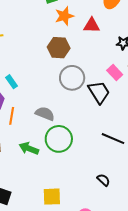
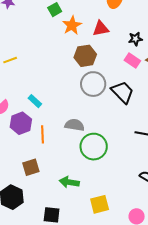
brown hexagon: (59, 48) -> (85, 56), moved
pink rectangle: (115, 72) -> (132, 60), moved
green arrow: (29, 148) -> (69, 182), moved

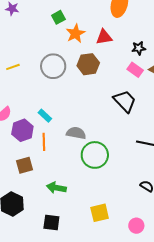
gray circle: (93, 84) -> (53, 66), moved
cyan rectangle: (35, 101) -> (45, 116), moved
brown square: (31, 167) -> (25, 165), moved
green arrow: (69, 182) -> (56, 188), moved

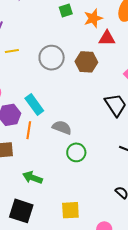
orange star: (75, 33) -> (93, 18), moved
cyan rectangle: (45, 116) -> (34, 105), size x1.5
green circle: (95, 155) -> (76, 152), size x0.7
black square: (51, 223) -> (21, 211), size x1.4

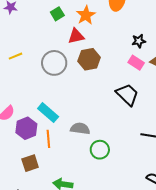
red triangle: (107, 38) -> (76, 36), moved
yellow line: (12, 51) -> (16, 56), moved

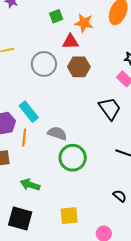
orange star: (86, 15) -> (84, 23), turned 30
green circle: (100, 150) -> (73, 158), size x1.4

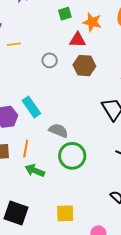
gray circle: (44, 64) -> (50, 60), size x0.6
orange line: (24, 138) -> (26, 149), moved
green arrow: (30, 185) -> (35, 171), moved

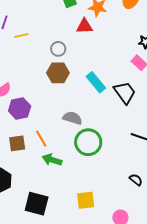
brown hexagon: (84, 66) -> (58, 73), moved
cyan rectangle: (31, 107) -> (96, 82), moved
orange line: (26, 149) -> (41, 139), turned -36

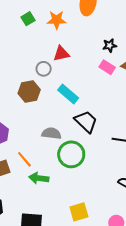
red triangle: (84, 26) -> (61, 54), moved
gray circle: (58, 49) -> (44, 69), moved
black trapezoid: (125, 93) -> (86, 121), moved

